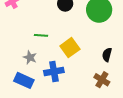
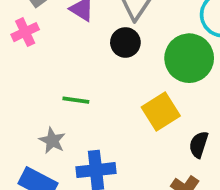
yellow square: (70, 48) -> (161, 112), moved

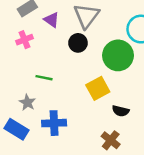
pink cross: (25, 32) -> (24, 40), moved
black semicircle: (199, 145) -> (121, 111), turned -98

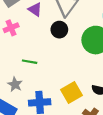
yellow square: (98, 88) -> (71, 93), moved

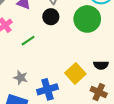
green line: (30, 62) -> (28, 41), moved, turned -32

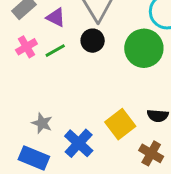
green line: (28, 41) -> (55, 51), moved
blue cross: (47, 89) -> (79, 143), turned -36

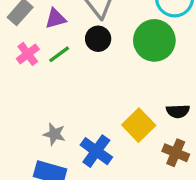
purple triangle: (56, 17) -> (56, 19), turned -35

